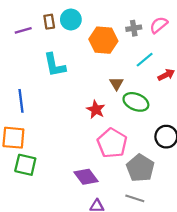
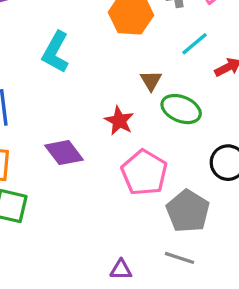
cyan L-shape: (55, 65) -> (56, 52), turned 40
purple diamond: (86, 177) -> (64, 153), moved

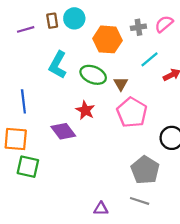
green ellipse: (181, 109) -> (93, 75), moved
red star: (119, 121) -> (85, 110), moved
pink pentagon: (144, 173) -> (132, 112), moved

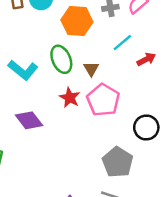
cyan L-shape: (58, 65) -> (23, 70), moved, turned -80
green ellipse: (93, 75) -> (61, 59), turned 45
red star: (85, 110) -> (70, 98), moved

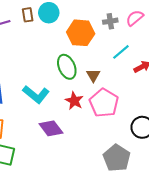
cyan L-shape: (23, 70) -> (36, 94), moved
purple diamond: (29, 120) -> (51, 128), moved

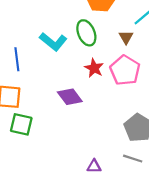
brown triangle: (93, 75) -> (126, 37), moved
cyan L-shape: (36, 94) -> (53, 42), moved

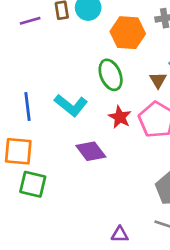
cyan L-shape: (53, 42) -> (71, 105), moved

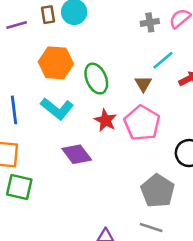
orange hexagon: (128, 33) -> (56, 63), moved

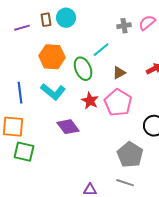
cyan line: (163, 60) -> (101, 50), moved
brown triangle: (143, 84) -> (119, 73), turned 32

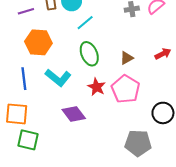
cyan line: (101, 50) -> (85, 23), moved
orange hexagon: (52, 57) -> (38, 42), moved
gray pentagon: (130, 155) -> (138, 143), turned -30

